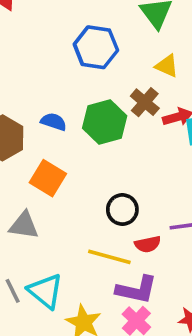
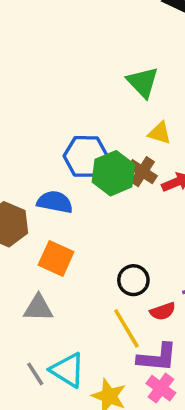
blue hexagon: (96, 47) -> (86, 156), moved
blue semicircle: (54, 122) -> (55, 202), size x1.4
green hexagon: (105, 122) -> (113, 173), moved
yellow line: (109, 257) -> (126, 328), turned 51

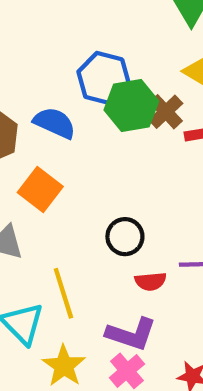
yellow line: (126, 328) -> (63, 293), moved

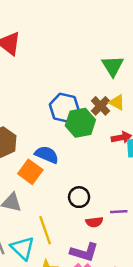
brown cross: (166, 112) -> (101, 106), moved
blue semicircle: (55, 123) -> (47, 155), moved

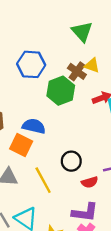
blue hexagon: (64, 108) -> (31, 64), moved
yellow line: (45, 230) -> (43, 180), moved

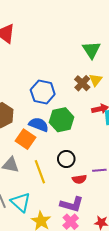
blue hexagon: (31, 64) -> (43, 92), moved
yellow triangle: (92, 65) -> (96, 80), turned 40
green hexagon: (61, 91) -> (62, 120), moved

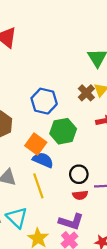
blue semicircle: (39, 125) -> (43, 160), moved
orange square: (26, 139) -> (36, 144), moved
black circle: (66, 159) -> (79, 174), moved

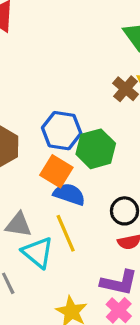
blue hexagon: (44, 101) -> (62, 131), moved
cyan triangle: (17, 218) -> (38, 253), moved

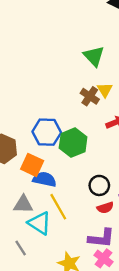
orange square: (56, 171) -> (32, 165), moved
blue semicircle: (69, 194) -> (45, 179), moved

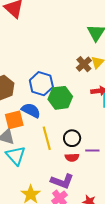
orange square: (32, 165) -> (14, 120), moved, turned 36
blue semicircle: (45, 179) -> (31, 110), moved
yellow line: (58, 207) -> (47, 138), moved

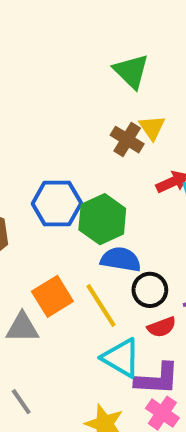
blue semicircle: (31, 110) -> (121, 259), moved
orange square: (14, 120) -> (52, 296), moved
cyan triangle: (16, 155) -> (121, 358), moved

